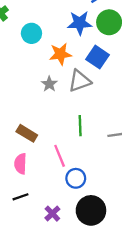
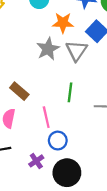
gray triangle: (80, 81) -> (76, 51), turned -45
gray star: (49, 84) -> (48, 49), size x1.5
purple cross: (52, 214) -> (36, 161), moved

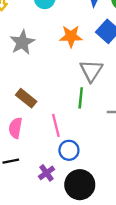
orange star: (63, 23) -> (71, 36), moved
gray star: (48, 49) -> (22, 42), moved
gray triangle: (76, 51) -> (91, 71), moved

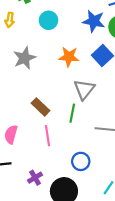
brown rectangle: (26, 98) -> (40, 107), moved
blue circle: (69, 150) -> (81, 161), moved

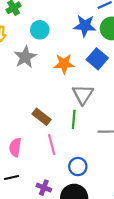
gray star: (25, 58) -> (25, 57), moved
blue circle: (81, 161) -> (78, 167), moved
purple cross: (35, 178) -> (44, 188), turned -32

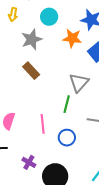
orange star: (64, 64) -> (72, 38), moved
brown rectangle: (41, 117) -> (31, 71), moved
blue circle: (78, 167) -> (67, 138), moved

